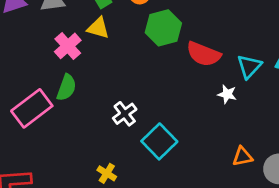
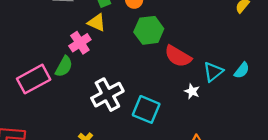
pink cross: (68, 46) -> (80, 43), moved
white cross: (125, 114) -> (107, 95), size x1.6
cyan square: (159, 141) -> (146, 109), moved, turned -32

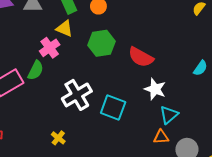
green hexagon: (149, 30) -> (102, 43), moved
cyan triangle: (213, 72) -> (169, 115), moved
white star: (192, 91) -> (155, 89), size x1.5

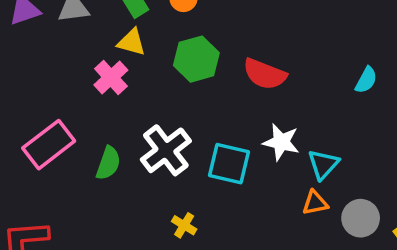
green semicircle: (36, 70) -> (108, 163), moved
white star: (155, 89) -> (281, 142), moved
yellow cross: (58, 138) -> (184, 225), moved

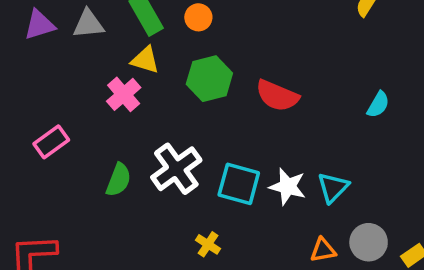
white star: (281, 142) -> (288, 187), moved
pink rectangle: (49, 145) -> (51, 142), moved, size x0.7
orange triangle: (315, 203) -> (323, 250), moved
yellow cross: (184, 225) -> (208, 244), moved

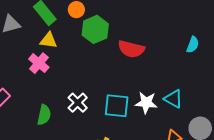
green hexagon: (209, 79) -> (95, 29), moved
white cross: (176, 169) -> (78, 103), size x0.7
cyan triangle: (333, 187) -> (174, 99), turned -36

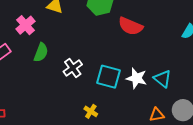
pink cross: (39, 63) -> (25, 25), moved
green semicircle: (44, 115) -> (41, 52), moved

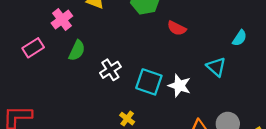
red semicircle: (130, 26) -> (177, 28), size x0.7
cyan triangle: (162, 79) -> (216, 67), moved

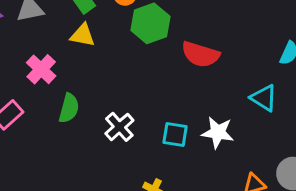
red semicircle: (177, 28) -> (200, 54), size x1.4
cyan square: (149, 82) -> (175, 134), size x0.7

